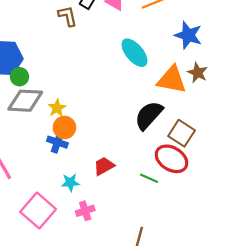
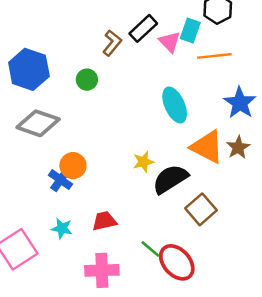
brown L-shape: (68, 16) -> (112, 43), turned 35
green circle: (20, 77) -> (87, 80), moved
yellow star: (57, 108) -> (143, 162), moved
red ellipse: (172, 159) -> (177, 262), moved
pink cross: (85, 211) -> (102, 270), moved, size x1.5

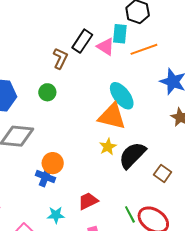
orange triangle: (207, 147) -> (112, 116), moved
brown square: (201, 209) -> (163, 173), size x0.7
green line: (150, 249) -> (130, 214), turned 36

